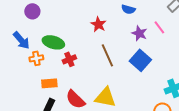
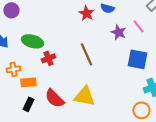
red star: (98, 24) -> (86, 13), moved
orange cross: (36, 58) -> (13, 69), moved
blue square: (140, 60) -> (137, 59), moved, turned -30

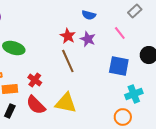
red star: (86, 13) -> (68, 36), moved
purple star: (118, 32) -> (88, 39), moved
red cross: (48, 58) -> (35, 80), moved, turned -32

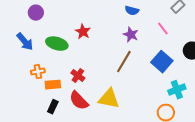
red star: (68, 36) -> (83, 32), moved
brown line: (68, 61) -> (124, 62), moved, turned 55
blue square: (119, 66) -> (162, 62), turned 30

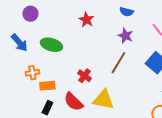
red star: (83, 32) -> (86, 20), moved
red cross: (78, 76) -> (84, 76), moved

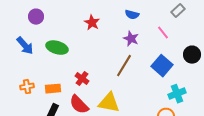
orange cross: (32, 73) -> (27, 87), moved
red cross: (84, 76) -> (82, 79), moved

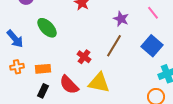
blue arrow: (25, 46) -> (15, 39), moved
green ellipse: (57, 48) -> (47, 28), turned 30
red cross: (82, 79) -> (84, 57), moved

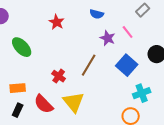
purple star: (121, 19) -> (108, 38), moved
yellow triangle: (99, 83) -> (74, 102), turned 40

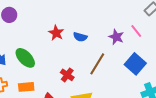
blue semicircle: (97, 14) -> (80, 37), moved
red star: (57, 22) -> (56, 33), moved
green ellipse: (22, 47) -> (25, 58), moved

